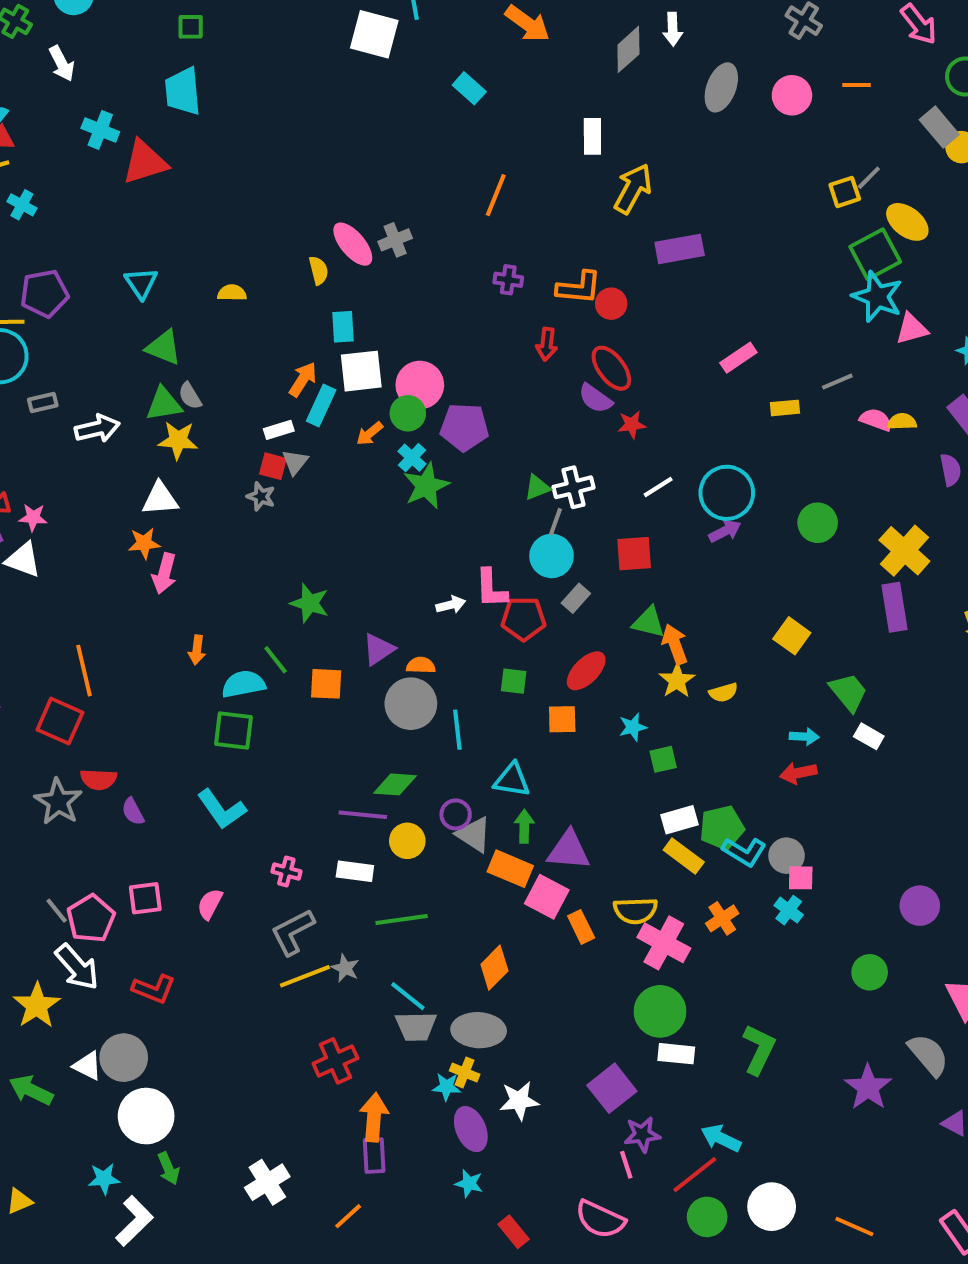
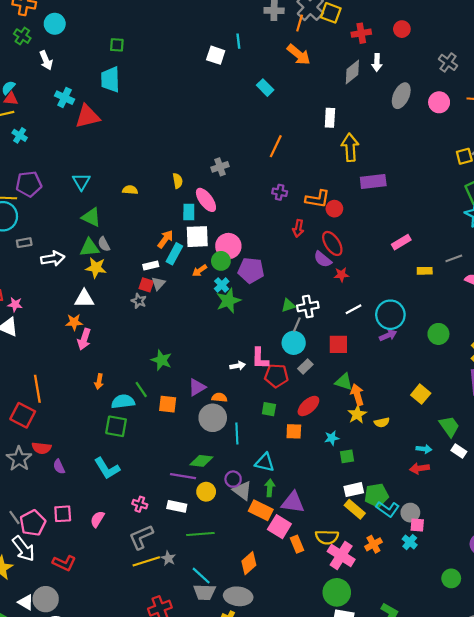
white square: (374, 34) -> (216, 55), size x0.7
yellow arrow: (633, 189) -> (350, 147), turned -36
pink ellipse: (353, 244) -> (206, 200), moved

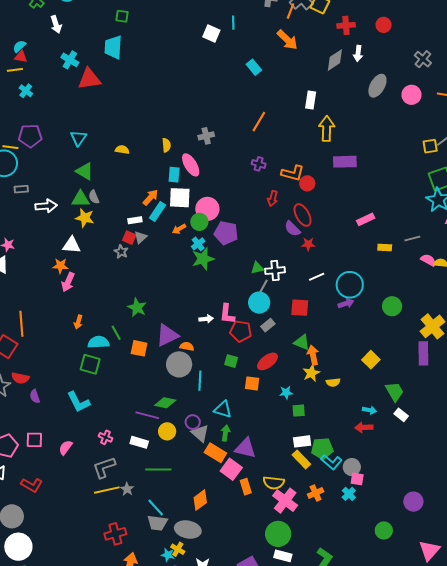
purple triangle: (197, 387) -> (167, 335), size x1.4

